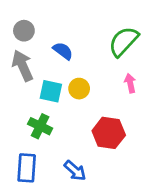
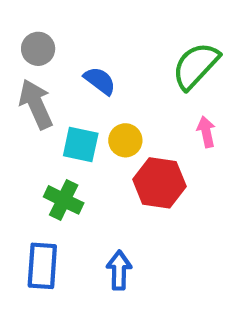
red hexagon: (109, 133) -> (159, 183), moved
blue arrow: (75, 171) -> (119, 270), turned -130

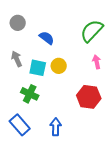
gray arrow: (36, 104) -> (17, 59), moved, size x0.7
red hexagon: (159, 183) -> (89, 97), moved
blue rectangle: (42, 266) -> (20, 125), turned -45

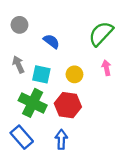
yellow circle: (59, 66) -> (74, 74), moved
green cross: (30, 94) -> (33, 103), size x1.4
red hexagon: (89, 97) -> (68, 105), moved

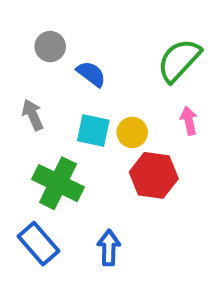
gray circle: (19, 25) -> (50, 47), moved
cyan square: (41, 74) -> (93, 130), moved
red hexagon: (68, 105) -> (154, 175), moved

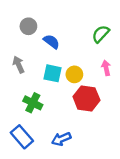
green semicircle: (179, 60) -> (101, 34), size x0.7
green cross: (58, 183) -> (33, 103), size x0.7
blue arrow: (109, 248) -> (61, 139), turned -114

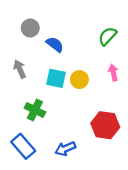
red hexagon: (86, 98) -> (105, 125), moved

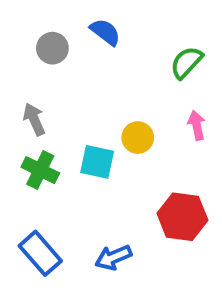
blue semicircle: (55, 44) -> (105, 32), moved
cyan square: (56, 78) -> (97, 162), moved
green cross: (35, 110) -> (40, 170), moved

